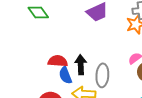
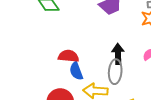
black arrow: (81, 65) -> (118, 54), moved

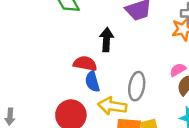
black arrow: (118, 54) -> (106, 40), moved

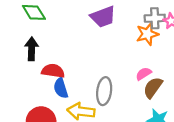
black arrow: (106, 40) -> (32, 49), moved

